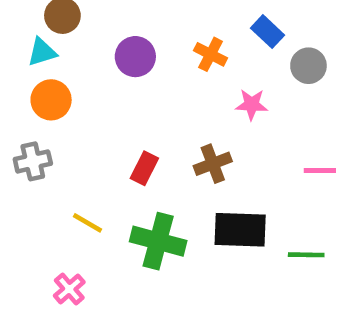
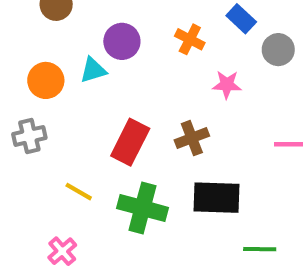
cyan triangle: (42, 52) -> (93, 70), moved
red rectangle: (144, 168) -> (130, 142), size x1.5
green line: (306, 255) -> (260, 249), moved

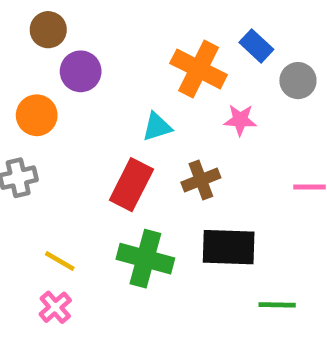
orange cross: (190, 39) -> (199, 69), size x1.6
purple circle: (122, 41) -> (81, 71), moved
cyan triangle: (93, 70) -> (157, 127), moved
yellow line: (79, 192) -> (60, 261), moved

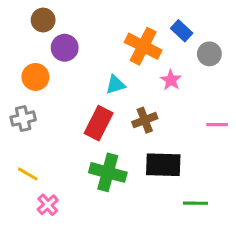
pink star: (240, 120) -> (171, 80), turned 30
yellow line: (60, 261) -> (28, 174), moved

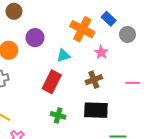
purple circle: (65, 48) -> (35, 38), moved
brown cross: (145, 120) -> (94, 80), moved
green cross: (108, 172) -> (58, 115), size x0.6

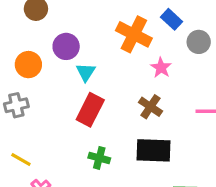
cyan triangle: (63, 55) -> (86, 72), moved, turned -40
brown cross: (94, 80) -> (150, 107), turned -35

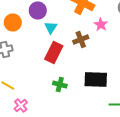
brown cross: (150, 107) -> (81, 40), moved, turned 35

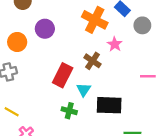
cyan triangle: (51, 28) -> (84, 90), moved
brown cross: (81, 40) -> (93, 61), turned -35

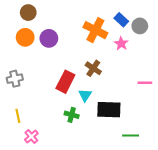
gray circle: (142, 25) -> (140, 26), moved
orange circle: (17, 42) -> (25, 37), moved
pink star: (115, 44) -> (121, 44), moved
yellow line: (12, 112) -> (18, 116), turned 48

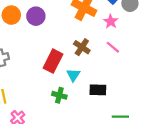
pink line: (145, 83) -> (113, 47), moved, turned 40
black rectangle: (109, 110) -> (98, 90), size x0.7

